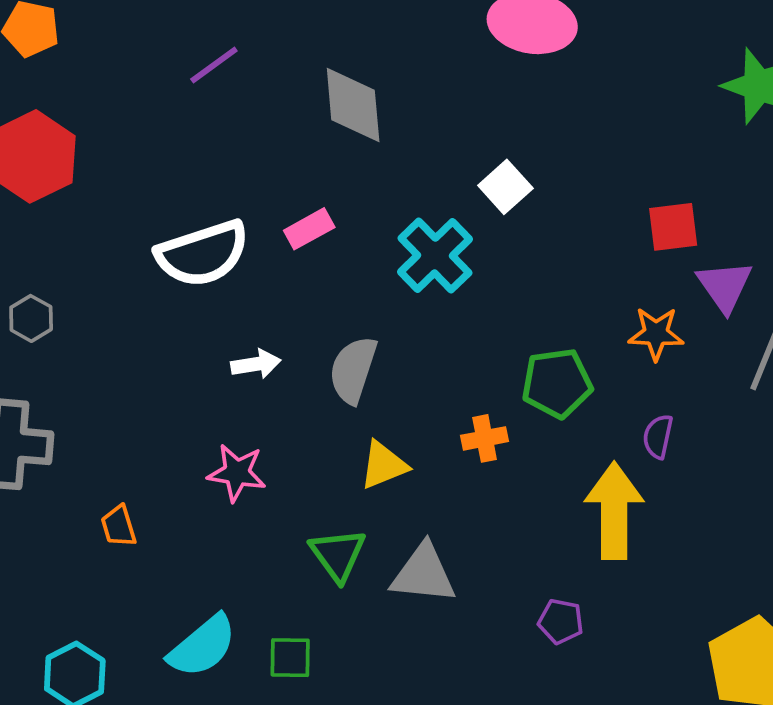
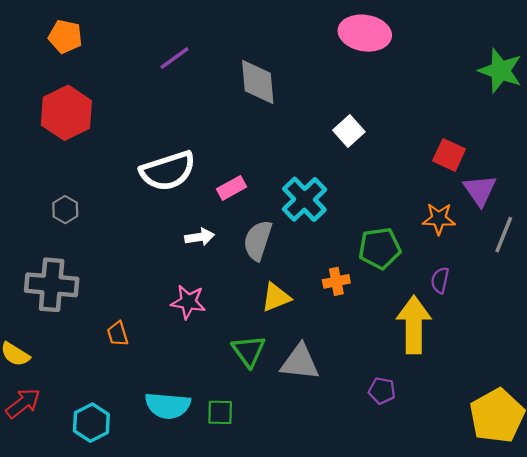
red square: (673, 227) -> (449, 155), turned 32
pink rectangle: (309, 229) -> (232, 188), moved
cyan cross: (435, 256) -> (304, 199), moved
cyan semicircle: (203, 646) -> (168, 406), turned 45

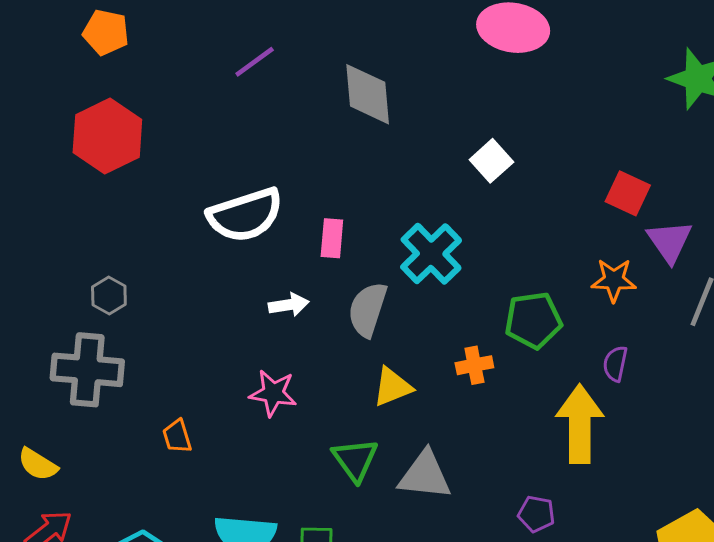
pink rectangle: (232, 188) -> (332, 238), turned -56
gray hexagon: (65, 210) -> (109, 296), moved

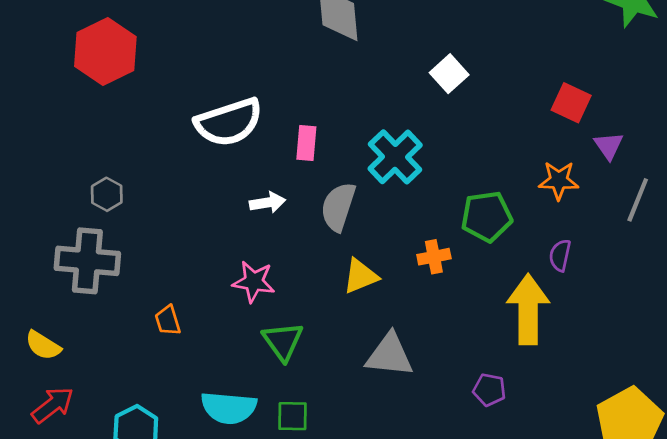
purple triangle: (670, 241) -> (609, 146), size x0.7
green triangle: (355, 460) -> (283, 341), moved

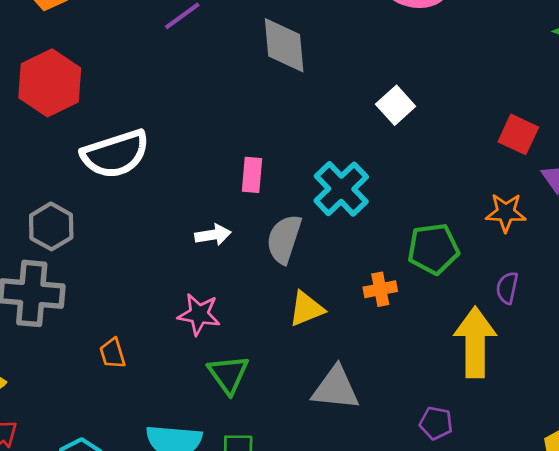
white semicircle: (229, 122) -> (115, 154), moved
gray hexagon: (107, 194) -> (51, 226), size x1.4

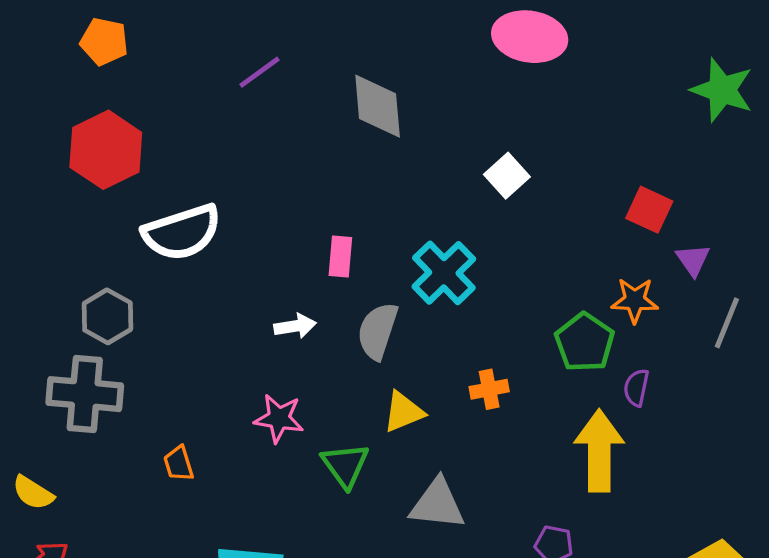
green pentagon: (433, 249) -> (585, 342), moved, turned -30
green triangle: (228, 374) -> (345, 465), moved

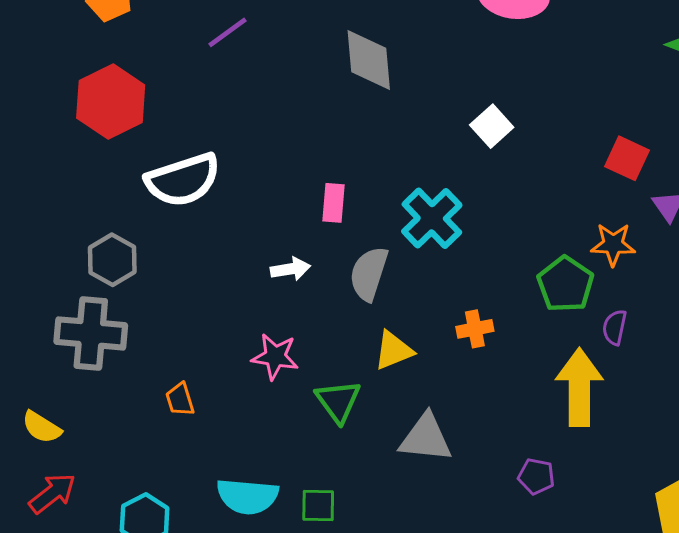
purple line: (259, 72) -> (227, 32), moved

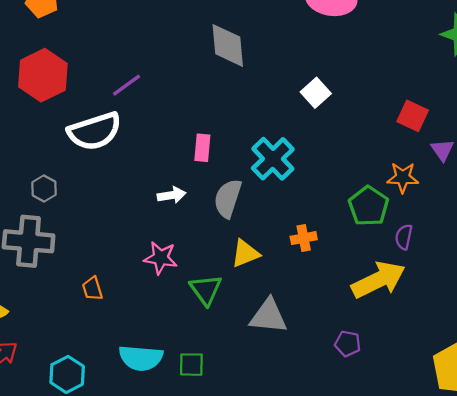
purple line: (227, 32) -> (127, 85), moved
gray hexagon: (112, 260) -> (44, 188), size x0.7
yellow arrow: (579, 387) -> (378, 280), turned 64

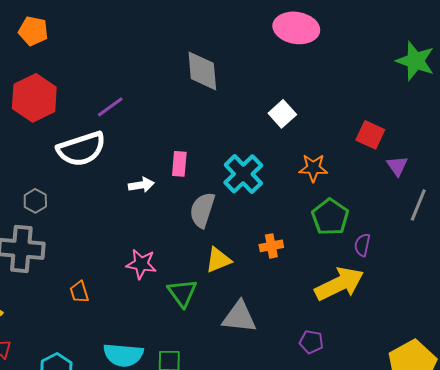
orange star: (403, 177) -> (313, 168), moved
white arrow: (172, 195) -> (141, 185), moved

